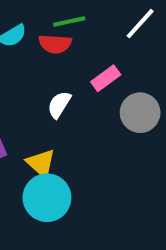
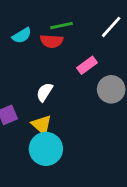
white semicircle: (59, 105) -> (45, 92), moved

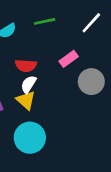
red semicircle: (52, 41) -> (26, 66), moved
yellow triangle: (42, 125) -> (26, 100), moved

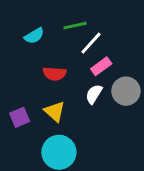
white line: (91, 23) -> (91, 43), moved
white semicircle: (29, 84) -> (94, 94), moved

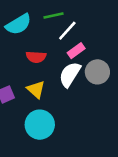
cyan semicircle: (34, 36) -> (18, 24), size x1.5
white semicircle: (94, 94) -> (70, 74), size x1.5

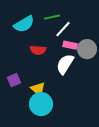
pink rectangle: (76, 51) -> (70, 45), turned 48
gray circle: (97, 72) -> (87, 49), moved
yellow triangle: (36, 89) -> (38, 89), moved

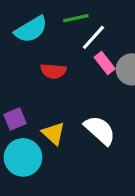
pink rectangle: (70, 45) -> (105, 63), turned 40
white semicircle: (65, 64) -> (100, 130), moved, turned 100
cyan circle: (41, 104) -> (23, 157), moved

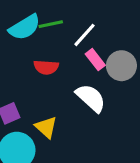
green line: (76, 18) -> (51, 24), moved
white semicircle: (100, 130) -> (91, 98), moved

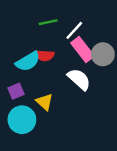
cyan semicircle: (25, 27) -> (28, 61), moved
pink rectangle: (95, 60) -> (83, 50), size x1.5

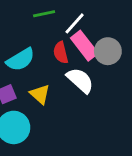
red semicircle: (45, 55) -> (61, 53), moved, turned 72
yellow triangle: (45, 102) -> (40, 94), moved

